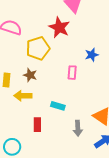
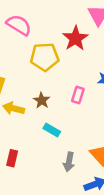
brown star: (30, 75) -> (42, 100), moved
red rectangle: (37, 125) -> (12, 158), moved

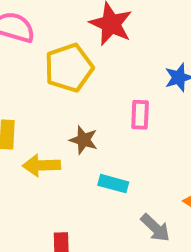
gray arrow: (69, 162) -> (155, 228), turned -42

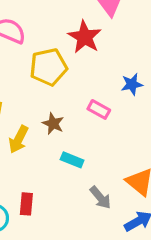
pink rectangle: (140, 115) -> (99, 109), turned -70
yellow arrow: (41, 165) -> (19, 139), turned -68

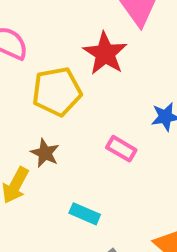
brown star: (53, 124) -> (45, 153), moved

